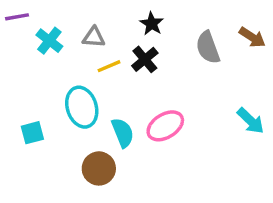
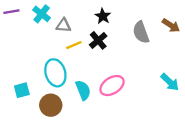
cyan cross: (49, 41) -> (42, 14), moved
brown circle: (99, 168) -> (51, 105), moved

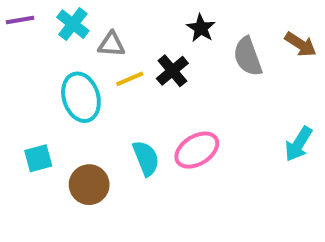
black star: (103, 16) -> (201, 28), moved
cyan ellipse: (55, 73) -> (81, 97), moved
cyan arrow: (170, 82) -> (298, 144), turned 78

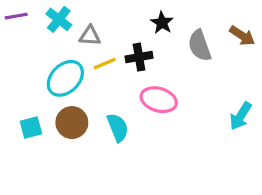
black cross: (172, 71) -> (139, 57), turned 30
cyan ellipse: (81, 97) -> (65, 78), turned 63
pink ellipse: (197, 150) -> (159, 100), moved, turned 48
brown circle: (89, 185) -> (72, 123), moved

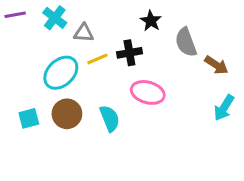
brown arrow: (242, 36) -> (216, 65), moved

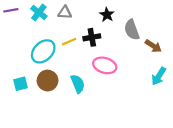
gray triangle: (84, 33) -> (65, 12), moved

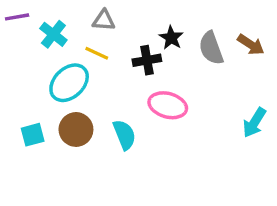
cyan cross: (39, 12) -> (53, 34), moved
black star: (107, 15) -> (171, 38), moved
yellow line: (69, 42) -> (97, 53), moved, turned 48
brown arrow: (153, 46) -> (251, 45), moved

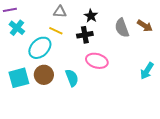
cyan cross: (53, 34) -> (17, 28), moved
black star: (171, 38) -> (91, 16), moved
cyan square: (33, 135) -> (19, 78), size x1.5

